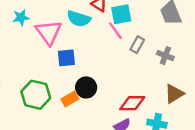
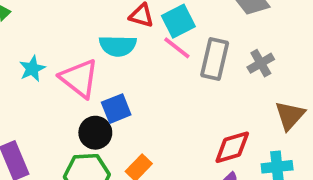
gray rectangle: (137, 45) -> (215, 59), size x1.5
gray cross: (165, 56) -> (261, 63), turned -35
black circle: (86, 87) -> (95, 133), moved

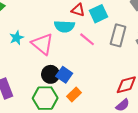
pink line: (177, 48) -> (87, 39), moved
blue square: (116, 109) -> (64, 75), moved, turned -35

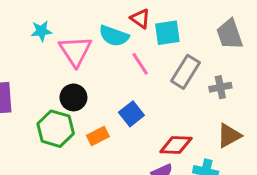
blue square: (64, 75) -> (131, 114), moved

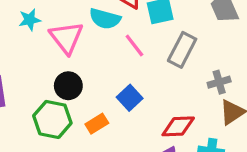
gray cross: (220, 87) -> (219, 82), moved

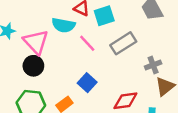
gray rectangle: (182, 50) -> (123, 43), turned 35
black circle: (68, 86) -> (33, 66), moved

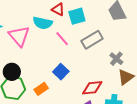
gray cross: (153, 65) -> (116, 59), turned -32
black circle: (33, 66) -> (12, 72), moved

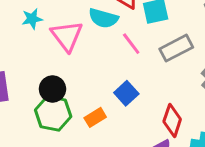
red diamond: (92, 88) -> (172, 120), turned -70

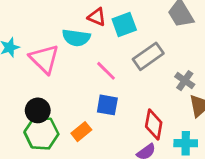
pink line: (131, 44) -> (106, 71), moved
blue square: (126, 93) -> (107, 105), turned -30

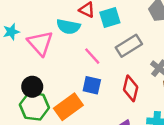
red diamond: (154, 125) -> (131, 88), moved
orange rectangle: (81, 132) -> (68, 107), size x1.6

